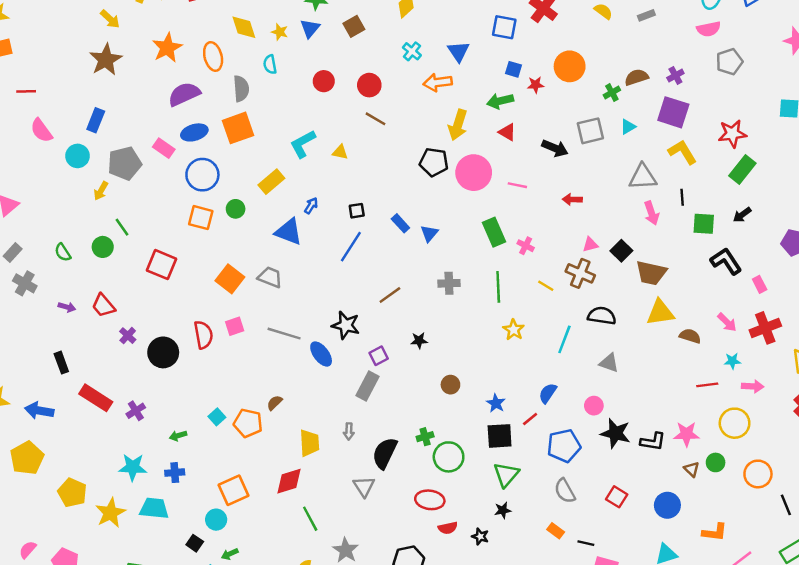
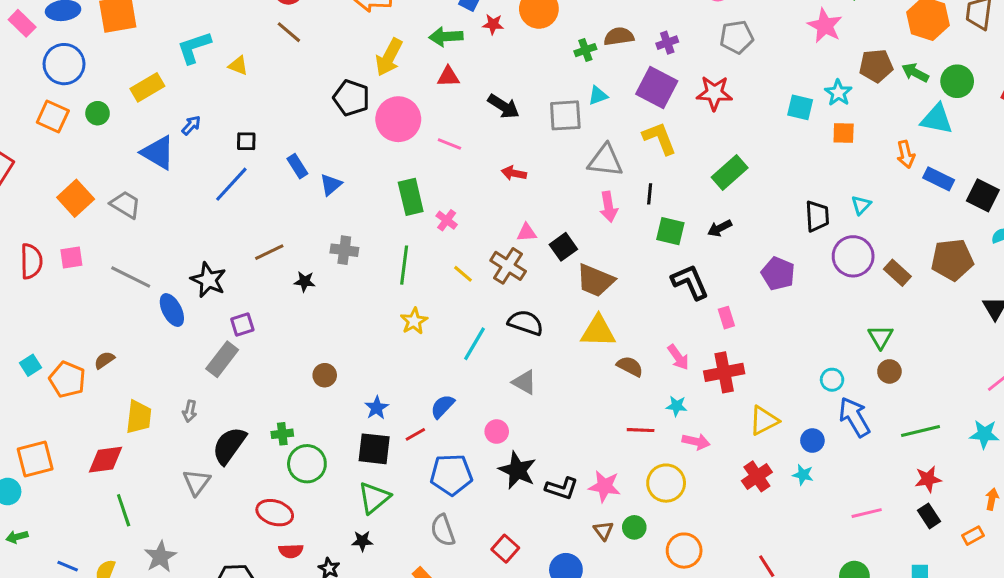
gray square: (590, 131) -> (565, 115), moved
red triangle: (507, 132) -> (448, 77), turned -42
red star: (732, 134) -> (714, 93), moved
black star: (419, 341) -> (305, 281), moved

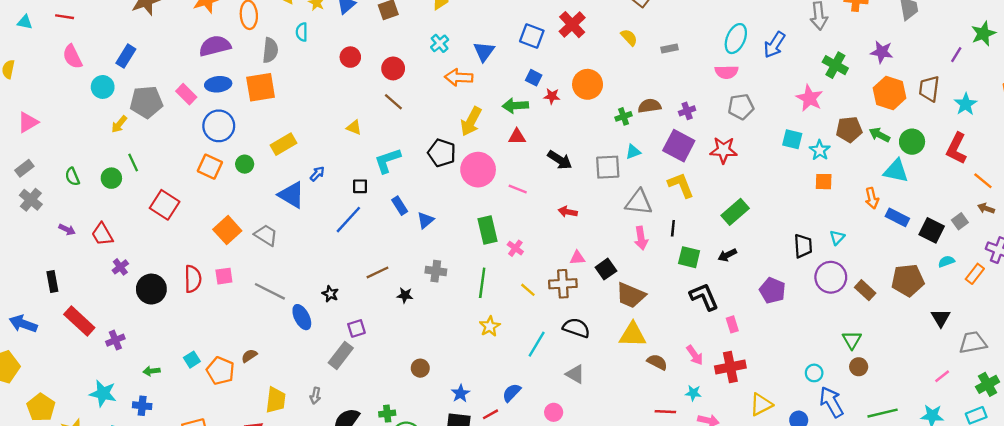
cyan L-shape: (194, 48) -> (388, 161), moved
cyan square: (800, 107) -> (792, 139), moved
brown cross: (508, 266) -> (563, 284), turned -36
black star: (208, 280) -> (330, 294), size x0.6

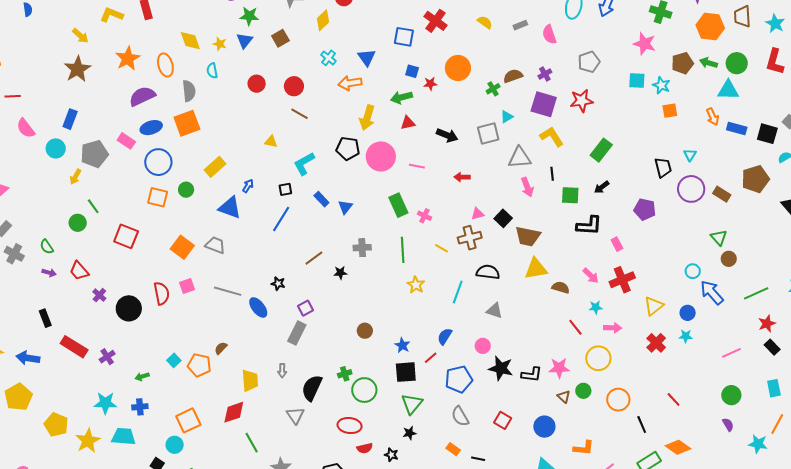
pink semicircle: (727, 72) -> (549, 34), moved, turned 84
green semicircle: (72, 177) -> (47, 247), moved
black L-shape: (704, 297) -> (589, 226), turned 128
red line: (665, 412) -> (575, 327), turned 60

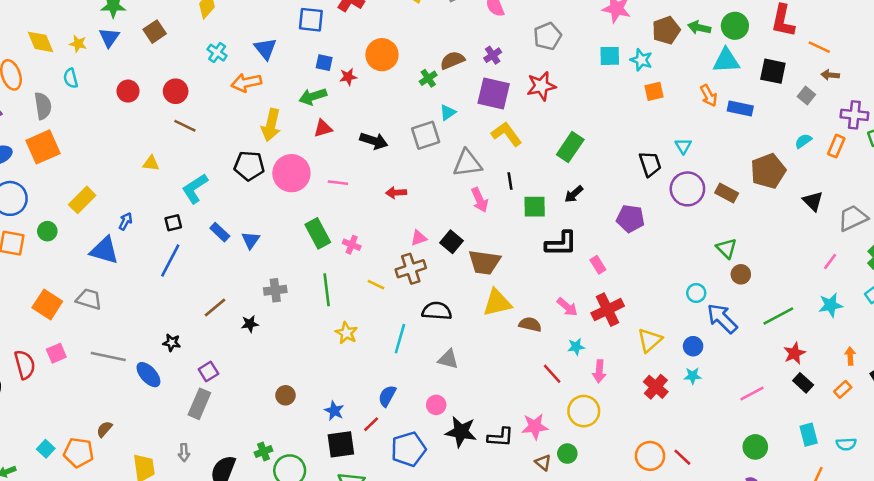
black square: (767, 134) -> (773, 71), moved
pink arrow: (613, 328) -> (599, 371), turned 96
orange circle: (618, 400) -> (650, 456), moved

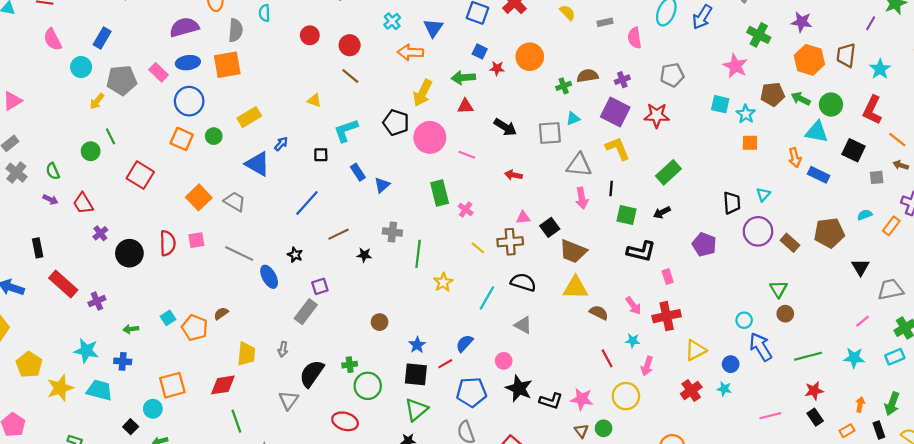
gray square: (806, 95) -> (877, 177), turned 32
blue line: (170, 261) -> (307, 203), moved
green line: (327, 290) -> (418, 254), moved

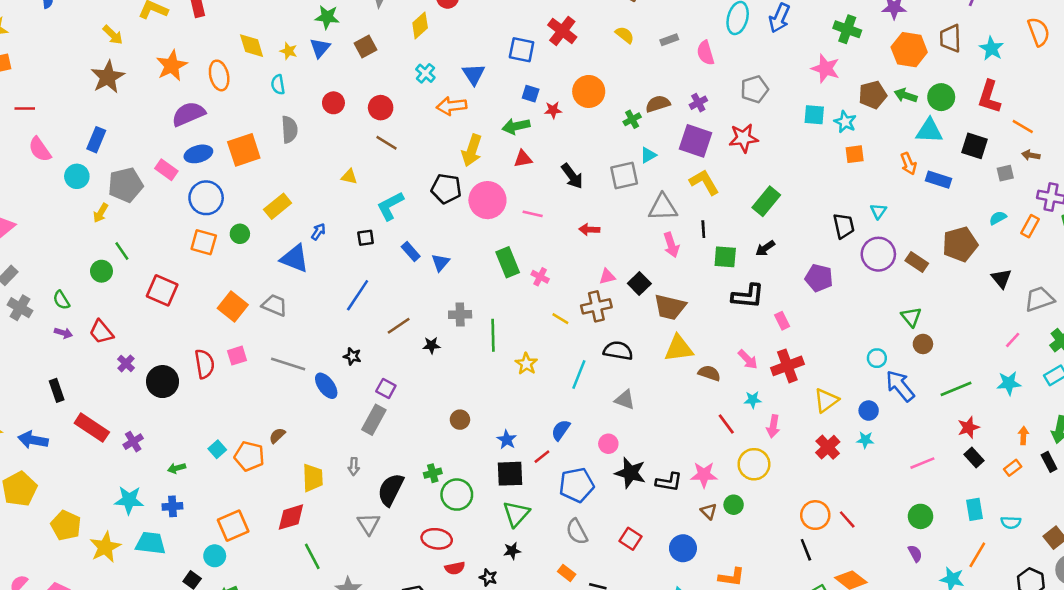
gray semicircle: (236, 30) -> (289, 130), moved
black arrow: (505, 127) -> (572, 176), turned 30
purple square: (320, 286) -> (386, 389), turned -35

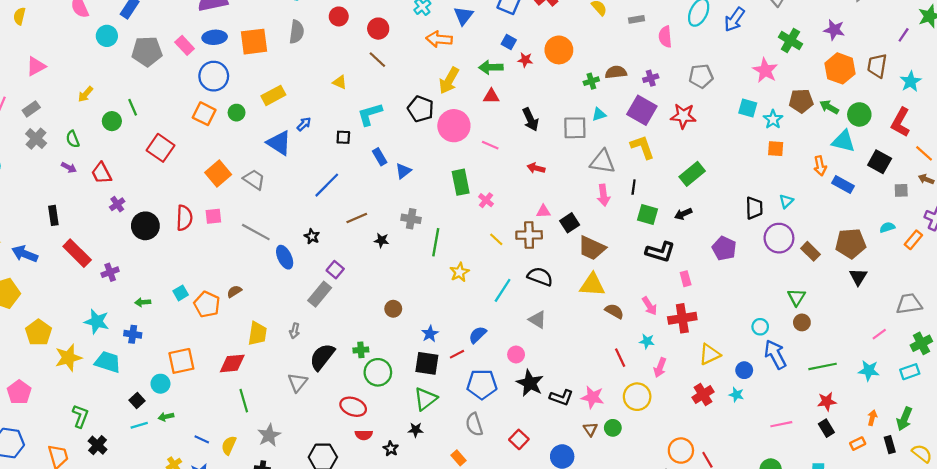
yellow arrow: (101, 213) -> (86, 94), moved
black triangle: (1001, 279) -> (858, 277), moved

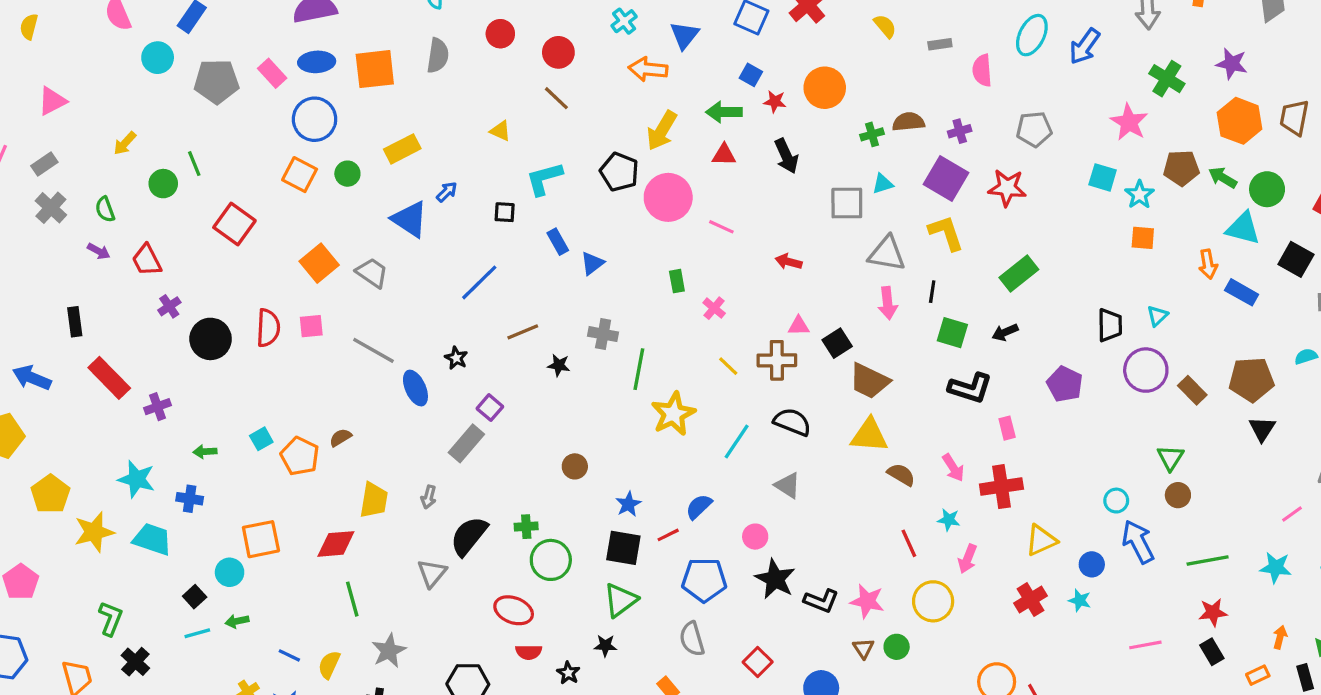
black arrow: (530, 119) -> (786, 156), moved
green rectangle: (461, 182) -> (677, 281), size x0.6
yellow star: (459, 272) -> (673, 414), size x1.5

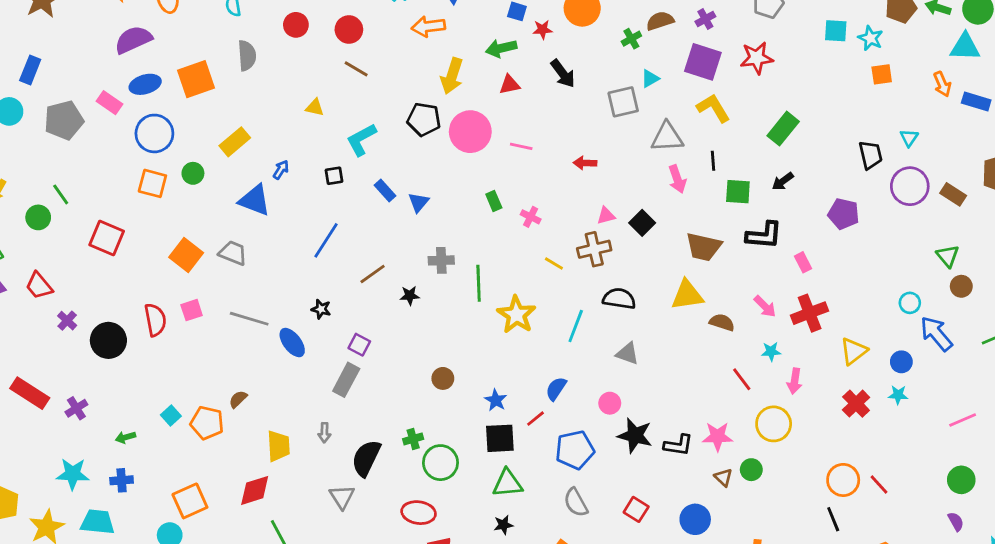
brown trapezoid: (869, 381) -> (704, 247), moved
green triangle: (620, 600) -> (507, 483), turned 44

